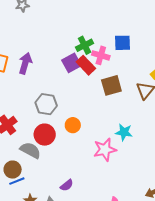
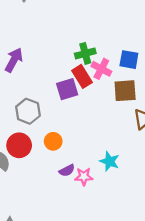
purple square: (71, 63) -> (67, 89), moved
brown square: (111, 85) -> (125, 91), moved
pink star: (105, 150) -> (84, 177), size x0.7
purple semicircle: (67, 185) -> (67, 170), moved

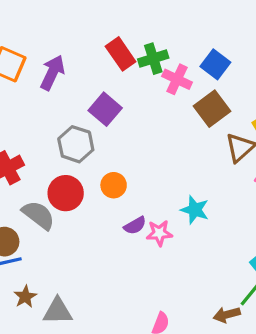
blue square: (129, 60) -> (215, 64), turned 30
red rectangle: (82, 76) -> (121, 54), moved
purple square: (67, 89) -> (105, 109), moved, turned -30
brown square: (125, 91) -> (212, 109), turned -30

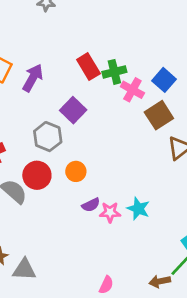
cyan star: (195, 210) -> (138, 209), moved

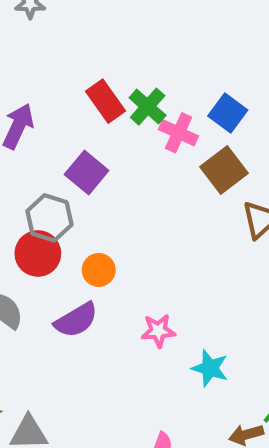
green cross: (114, 72) -> (148, 107), turned -30
red circle: (37, 175) -> (38, 253), moved
purple semicircle: (91, 205) -> (76, 320), moved, size x1.5
cyan star: (138, 209) -> (210, 368), moved

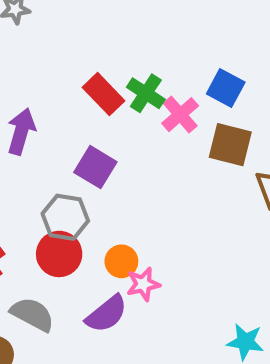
pink cross: (179, 133) -> (180, 115), turned 33
brown square: (224, 170) -> (230, 145), turned -30
pink star: (158, 331) -> (143, 284), moved

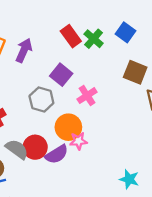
blue square: (226, 88) -> (125, 32), moved
pink cross: (180, 115) -> (87, 96), moved
red circle: (59, 254) -> (35, 147), moved
orange circle: (121, 261) -> (68, 127), size x1.5

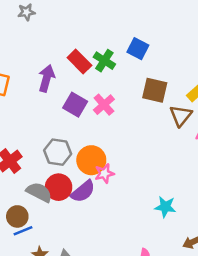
purple arrow: (24, 50) -> (47, 78), moved
pink cross: (87, 96) -> (104, 105), moved
gray hexagon: (41, 99) -> (58, 152), moved

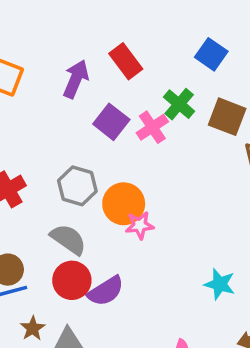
green cross: (104, 61) -> (179, 104), moved
red circle: (59, 187) -> (72, 280), moved
purple semicircle: (83, 191) -> (106, 291), moved
gray semicircle: (39, 192) -> (68, 239), moved

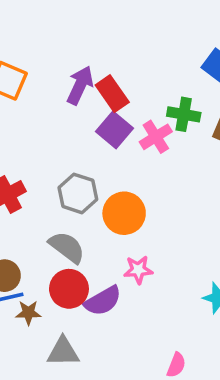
red rectangle: (126, 61) -> (112, 94), moved
green cross: (179, 104) -> (184, 114), turned -32
pink star: (140, 225) -> (138, 270), moved
brown star: (33, 328) -> (28, 313), moved, turned 30

